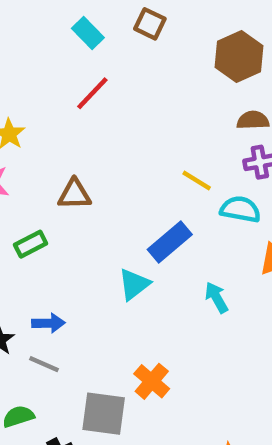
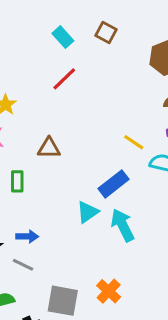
green rectangle: (31, 244) -> (17, 181), turned -65
cyan arrow: (217, 298) -> (123, 225), moved, size x1.5
orange cross: (152, 381) -> (109, 291), moved

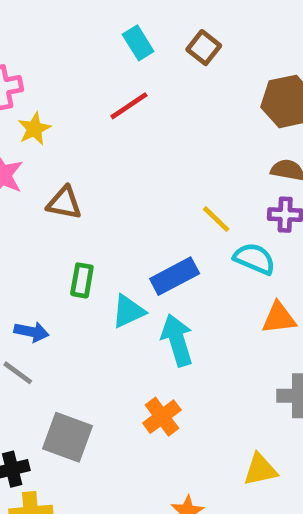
brown triangle: (49, 148) -> (64, 203), moved
green rectangle: (17, 181) -> (82, 280), moved
orange cross: (109, 291) -> (162, 417), moved

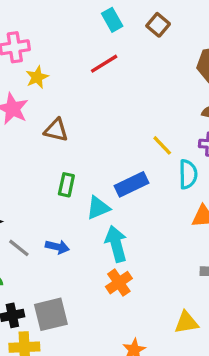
cyan semicircle: (254, 259) -> (188, 174), turned 64
blue arrow: (32, 332) -> (57, 247), moved
cyan arrow: (177, 340) -> (116, 244), moved
gray square: (68, 437) -> (51, 314), moved, turned -36

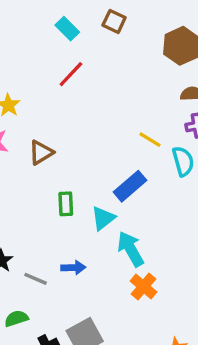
brown triangle: (56, 130) -> (41, 152), turned -30

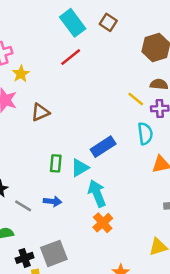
cyan rectangle: (67, 29) -> (73, 23), size x1.5
yellow line: (150, 140) -> (136, 99), moved
green rectangle: (66, 204) -> (56, 163), moved

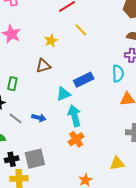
yellow star: (21, 74) -> (51, 41), moved
yellow line: (136, 99) -> (81, 30), moved
brown triangle: (40, 112) -> (43, 66), moved
green rectangle: (56, 163) -> (12, 84), moved

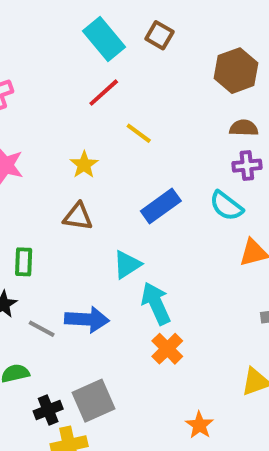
brown triangle: (43, 66) -> (78, 217), turned 35
cyan semicircle: (118, 74) -> (226, 206), turned 138
blue rectangle: (84, 80) -> (161, 206), moved
blue arrow: (39, 118) -> (87, 319), size x1.5

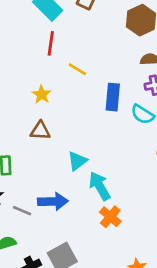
red line: (104, 93) -> (51, 43), turned -35
blue rectangle: (161, 206) -> (113, 97), moved, turned -44

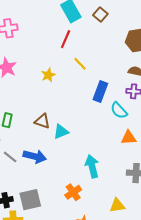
brown triangle: (40, 131) -> (42, 121), moved
cyan arrow: (100, 186) -> (92, 166), moved
orange cross: (110, 217) -> (73, 192), moved

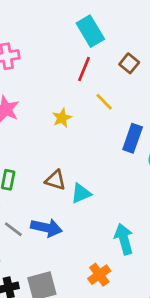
brown square: (100, 14) -> (129, 63), moved

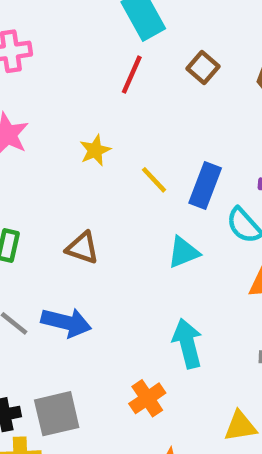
yellow line: (104, 102) -> (154, 180), moved
cyan triangle: (81, 193) -> (183, 252), moved

